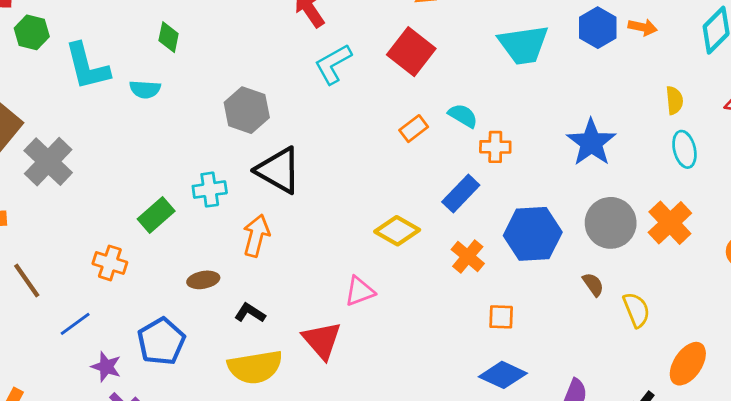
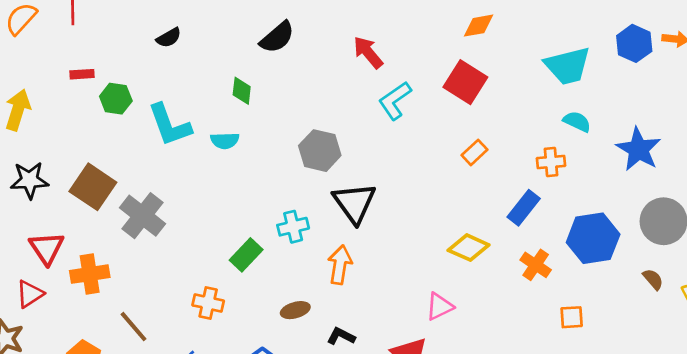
cyan semicircle: (463, 116) -> (577, 122), moved
black triangle: (279, 170) -> (354, 203), turned 30

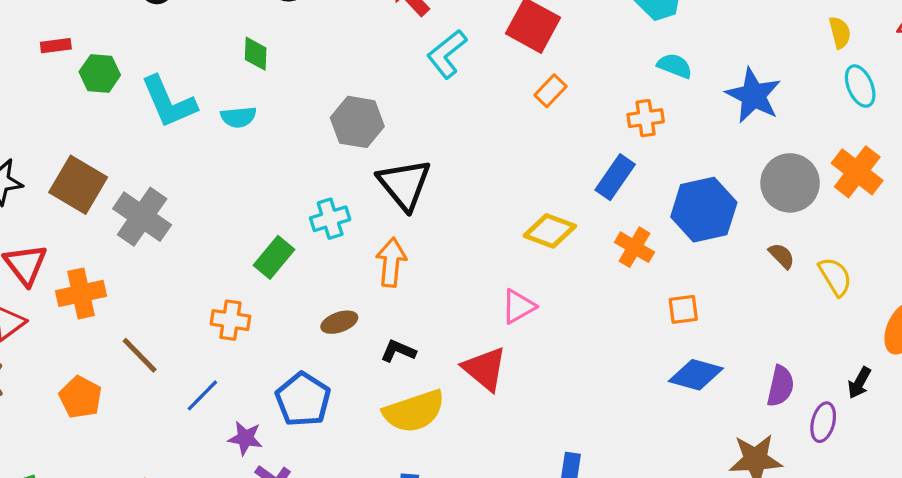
orange rectangle: (474, 152) -> (551, 91), moved

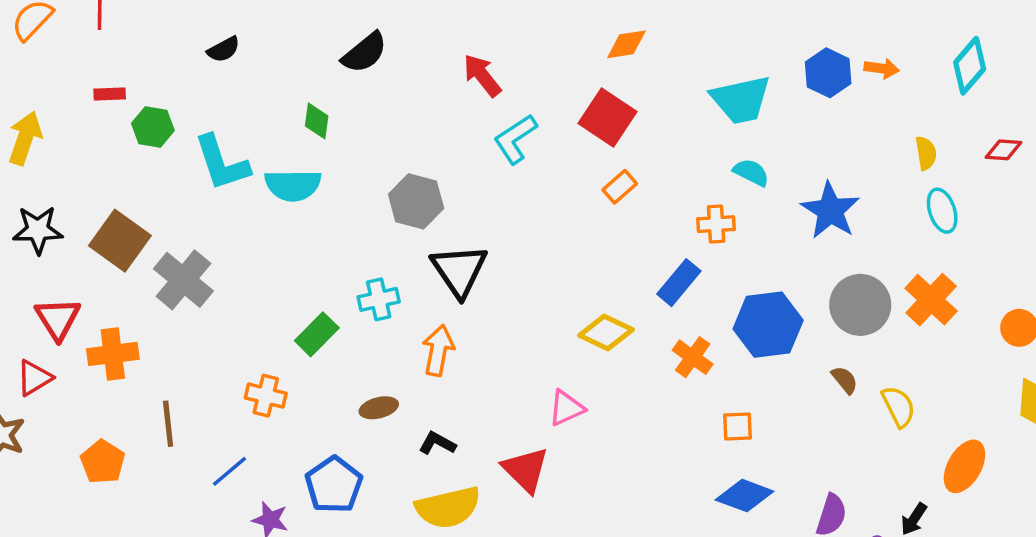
cyan semicircle: (238, 117) -> (293, 185), size x1.5
brown line: (140, 355) -> (168, 424), turned 33

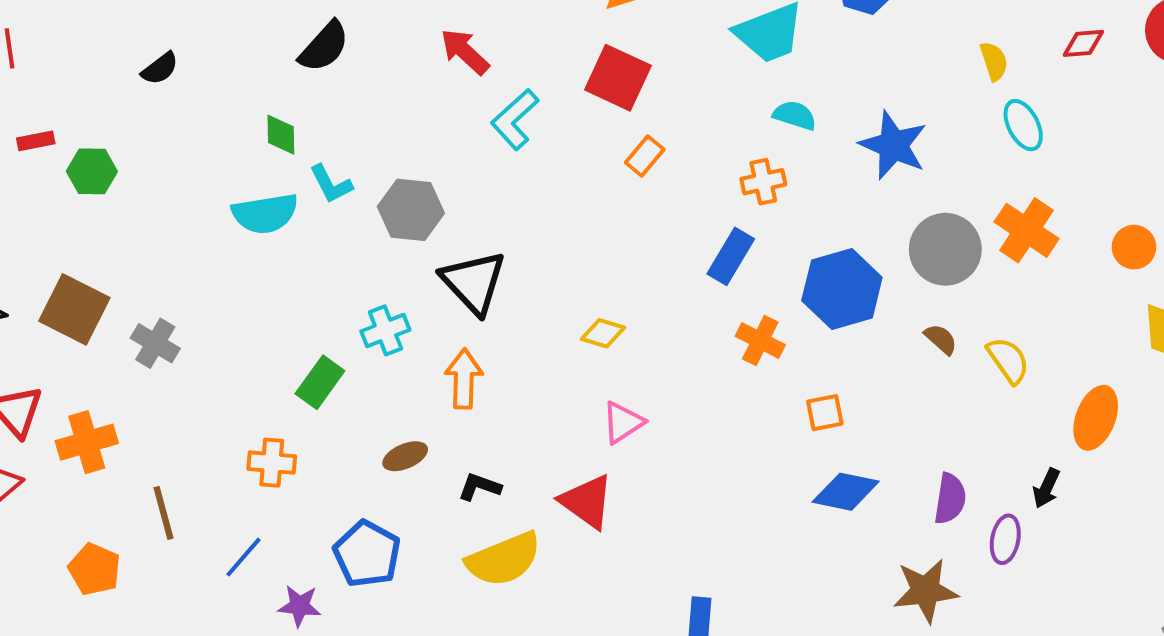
cyan L-shape: (222, 163) -> (331, 184), moved, size x0.6
gray cross: (183, 280) -> (155, 343), size x0.7
yellow diamond: (606, 332) -> (603, 333), moved, size x0.7

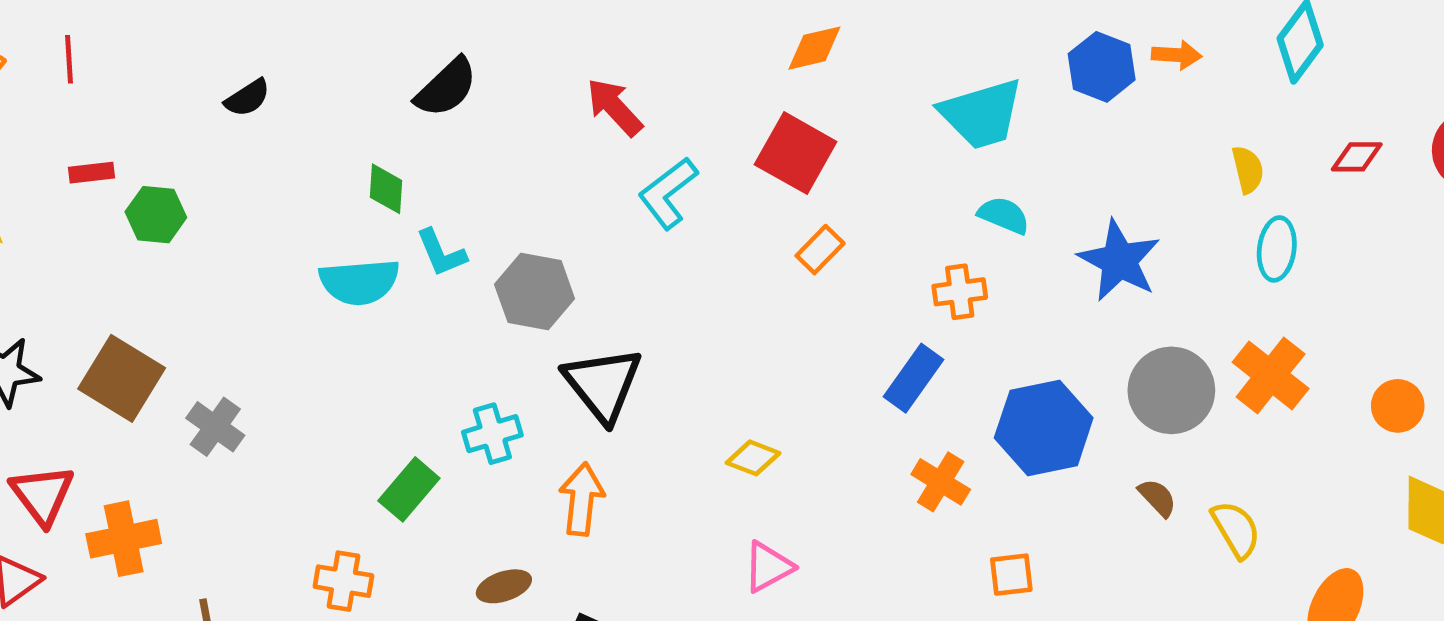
cyan ellipse: (1023, 125) -> (1277, 249), turned 30

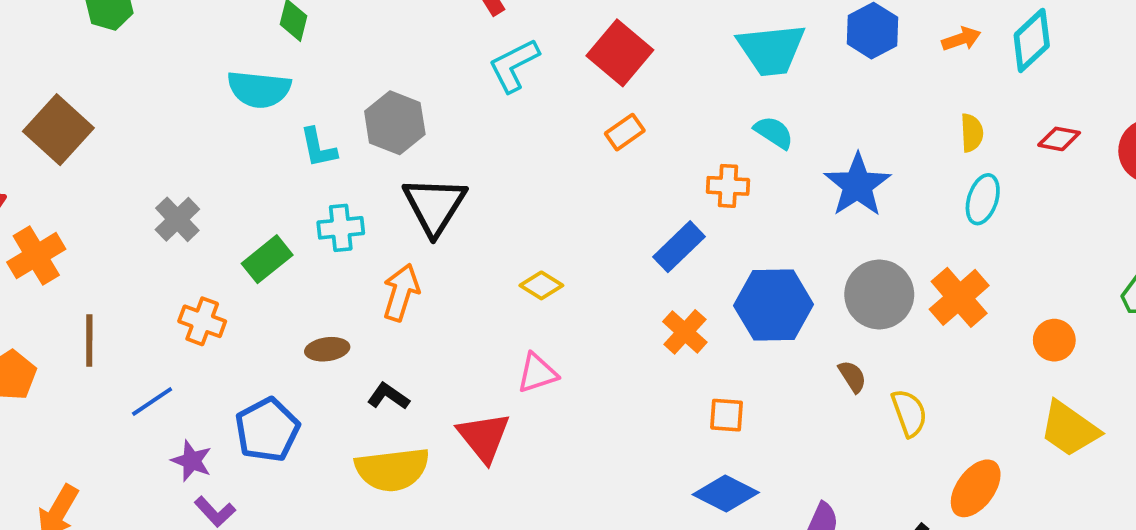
orange arrow: (1177, 55) -> (961, 39), moved, turned -33
cyan L-shape: (441, 253) -> (318, 148), moved
gray cross: (215, 427) -> (177, 219), moved
orange cross: (124, 539) -> (36, 256), turned -30

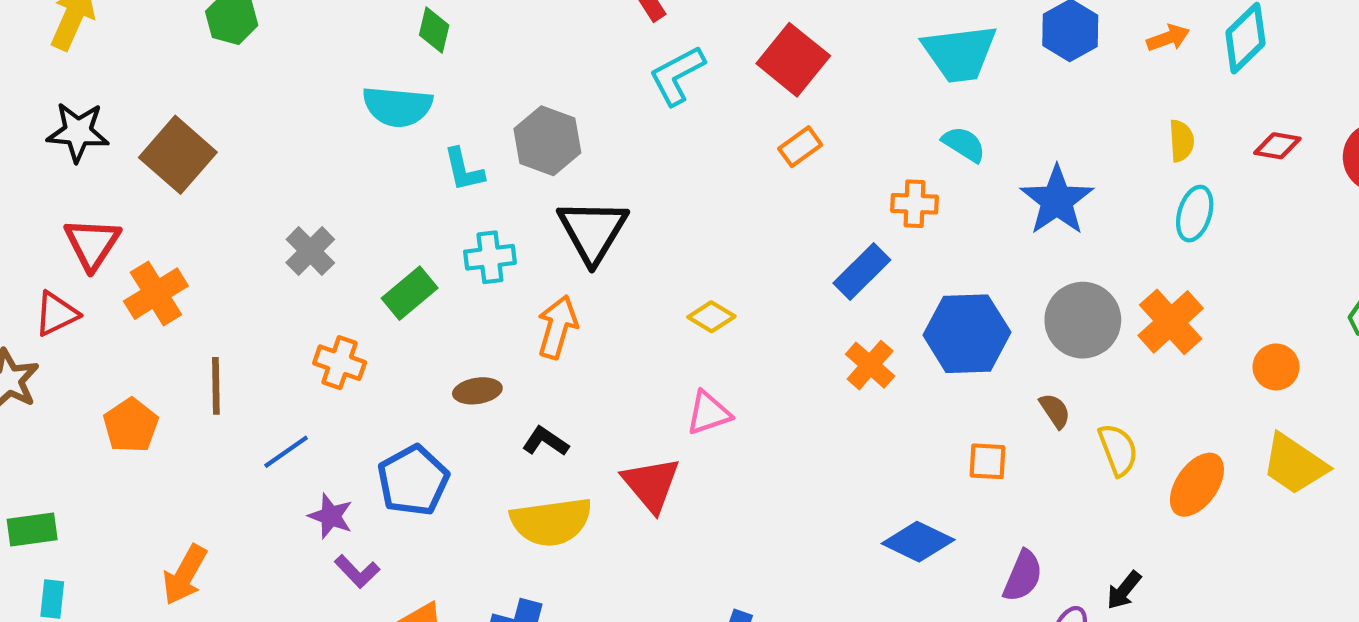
orange square: (727, 415) -> (987, 461), moved
orange ellipse: (976, 488) -> (1197, 485), moved

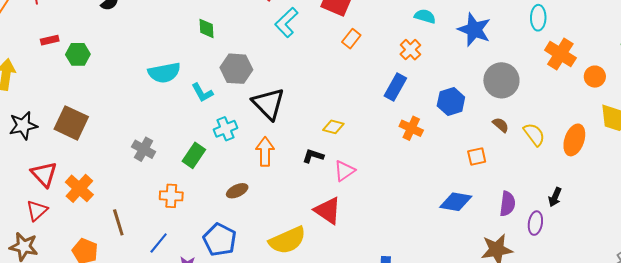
green diamond: (434, 30) -> (207, 28), moved
orange cross: (915, 204) -> (410, 50), turned -30
orange cross: (1171, 322) -> (560, 54), moved
blue hexagon: (967, 334) -> (451, 102), size x0.7
black L-shape: (545, 441) -> (313, 156), moved

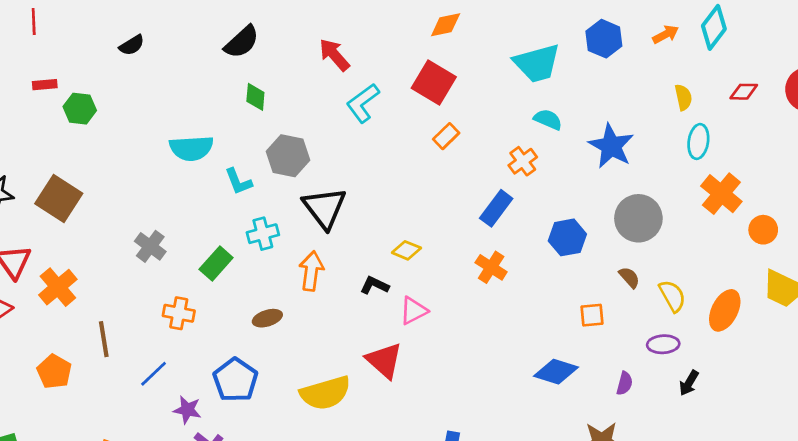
orange cross: (411, 128) -> (491, 267), moved
purple semicircle: (507, 204) -> (625, 383), size x0.7
purple ellipse: (535, 223) -> (663, 344), moved, turned 70

